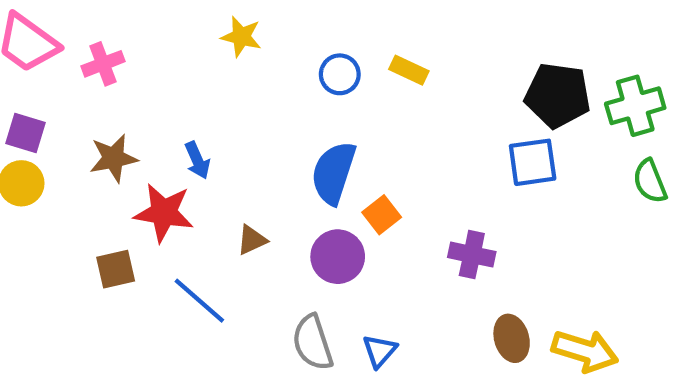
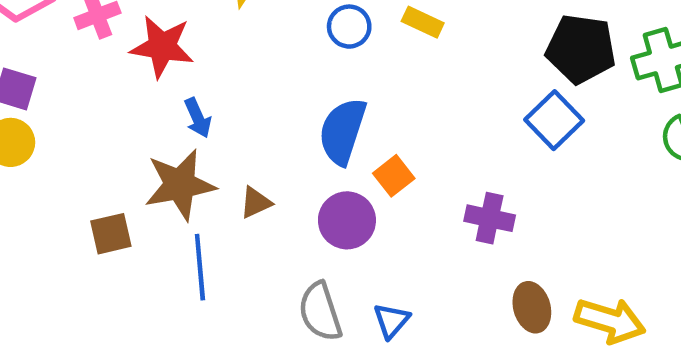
brown star: (113, 158) -> (180, 185), moved, size x1.4
blue square: (533, 162) -> (554, 120), turned -36
red star: (164, 213) -> (162, 47), moved
blue line: (199, 301) -> (200, 267), turned 44

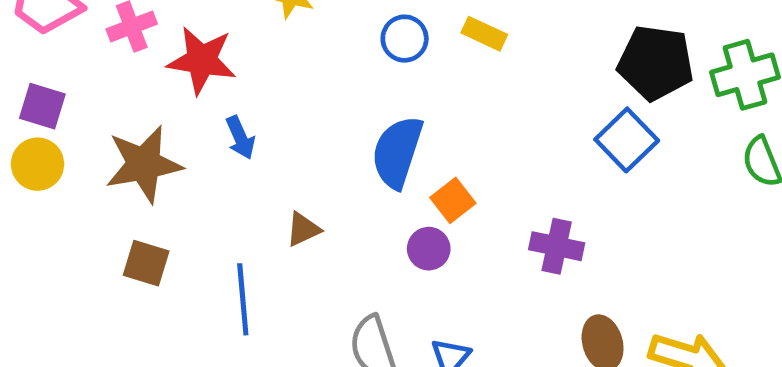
brown star: (180, 185) -> (144, 164), moved
purple circle: (347, 220) -> (429, 249), moved, size x0.7
brown square: (111, 234) -> (146, 263), turned 30

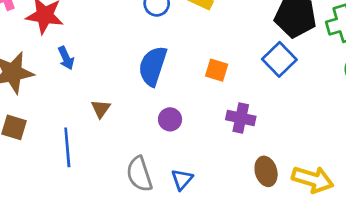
orange square: (453, 200) -> (217, 70), moved, turned -35
brown triangle: (303, 229) -> (101, 109), turned -30

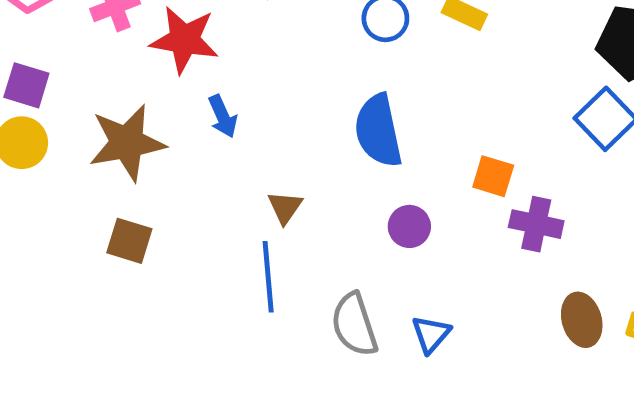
blue semicircle: (153, 66) -> (378, 131), turned -30
orange square: (217, 70) -> (493, 176), moved
blue line: (67, 147) -> (268, 277), moved

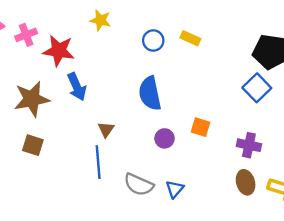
blue arrow: (223, 116) -> (77, 87), size x1.4
orange square: (493, 176) -> (201, 127), moved
purple cross: (536, 224) -> (249, 145), moved
gray semicircle: (354, 325) -> (139, 185), turned -48

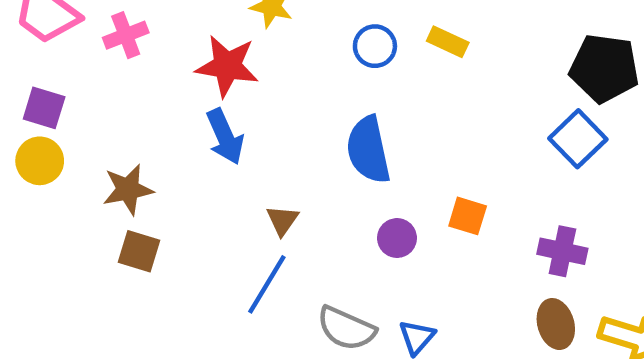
red star: (59, 51) -> (227, 66), moved
brown star: (32, 99) -> (128, 189), moved, size x0.7
blue line: (98, 162) -> (267, 284), turned 36

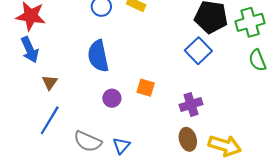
brown triangle: (282, 220) -> (50, 82), moved
purple cross: (562, 251) -> (191, 105), turned -30

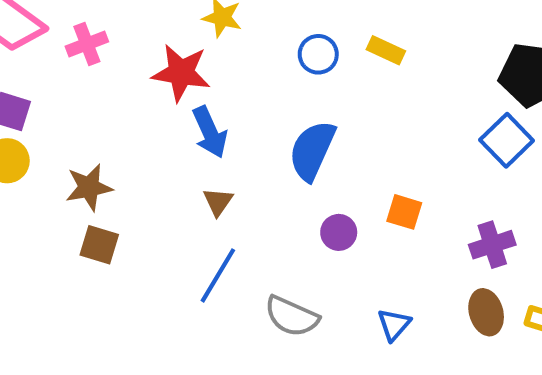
blue arrow: (30, 50) -> (210, 132), moved
blue semicircle: (98, 56) -> (312, 151), turned 36
blue triangle: (121, 146) -> (394, 325), moved

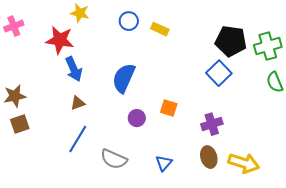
blue circle: (318, 54) -> (129, 21), moved
brown triangle: (218, 202) -> (78, 103), turned 35
brown square: (99, 245) -> (20, 124), turned -36

